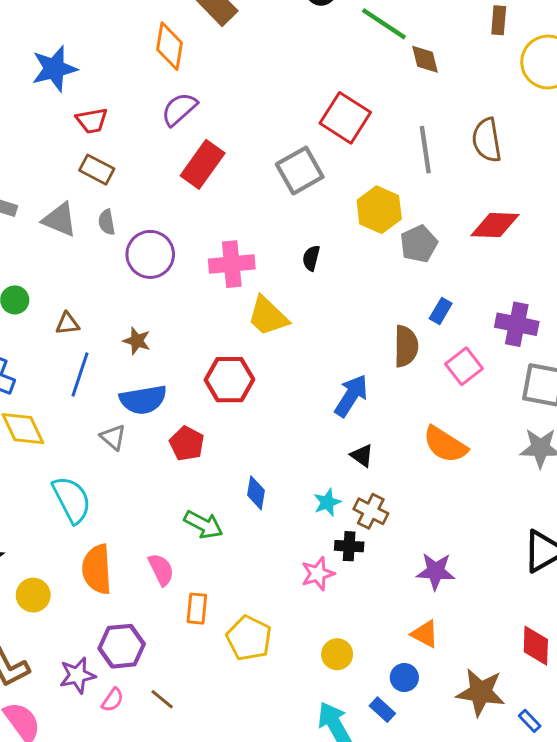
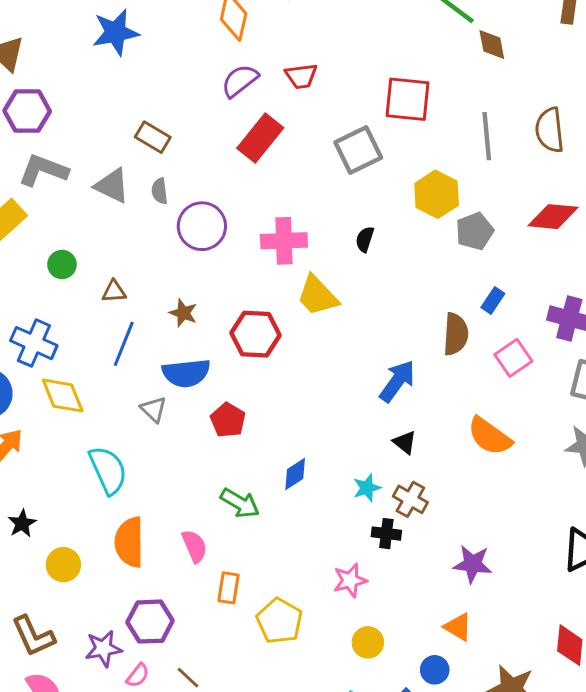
red square: (345, 118) -> (408, 99), turned -30
red trapezoid: (92, 121) -> (301, 76), moved
red hexagon: (229, 380) -> (255, 334), moved
blue diamond: (256, 493) -> (295, 474), turned 44
pink star: (318, 574) -> (350, 580), moved

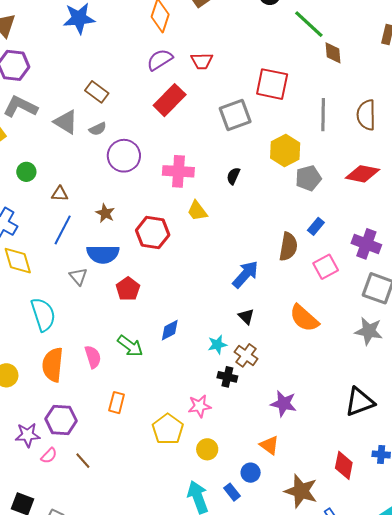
gray semicircle: (160, 191) -> (98, 129), turned -114
yellow trapezoid: (317, 296) -> (197, 211), size x0.7
pink semicircle: (195, 546) -> (93, 357), moved
yellow pentagon: (279, 621) -> (168, 429), moved

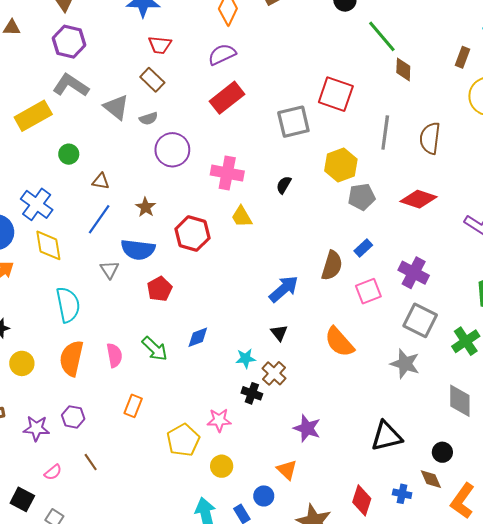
red trapezoid: (202, 61) -> (160, 45), moved
purple hexagon: (61, 420) -> (73, 417), size x0.7
pink semicircle: (49, 456) -> (53, 472), moved

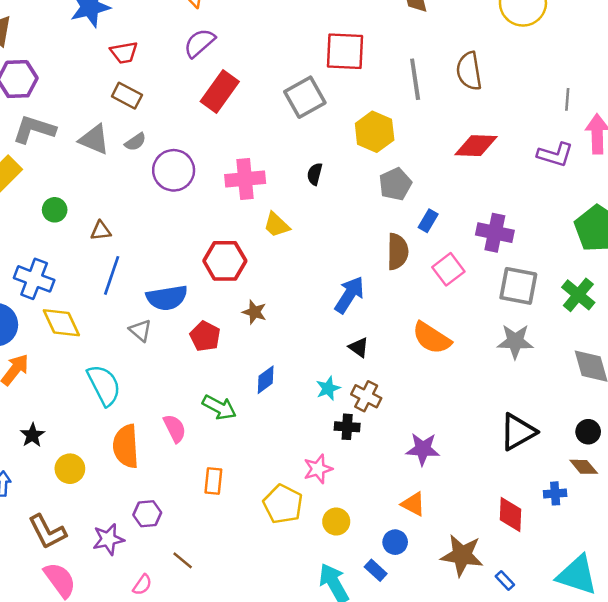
gray pentagon: (362, 197) -> (395, 184), moved
brown star: (146, 207) -> (254, 312), moved

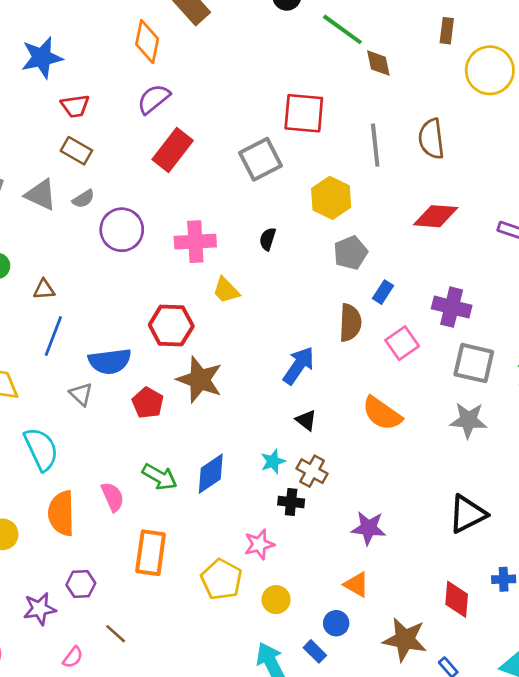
brown star: (254, 312) -> (200, 380), size x1.8
blue diamond: (266, 380) -> (211, 474), moved, size x1.4
orange rectangle: (213, 481) -> (151, 553), size x1.6

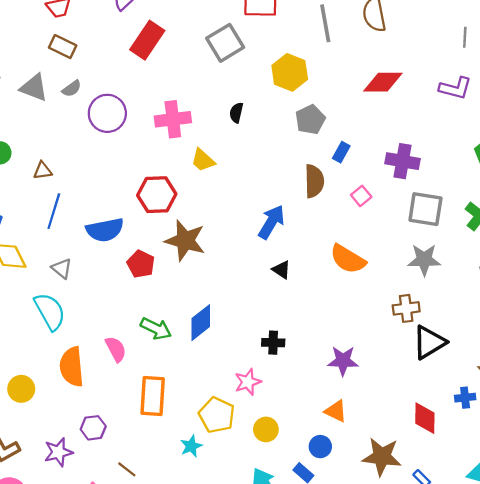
pink square: (402, 343) -> (361, 196), size x0.7
gray triangle: (81, 394) -> (62, 269), moved
cyan star: (273, 461) -> (191, 446), moved
brown cross: (312, 471) -> (406, 308), moved, turned -32

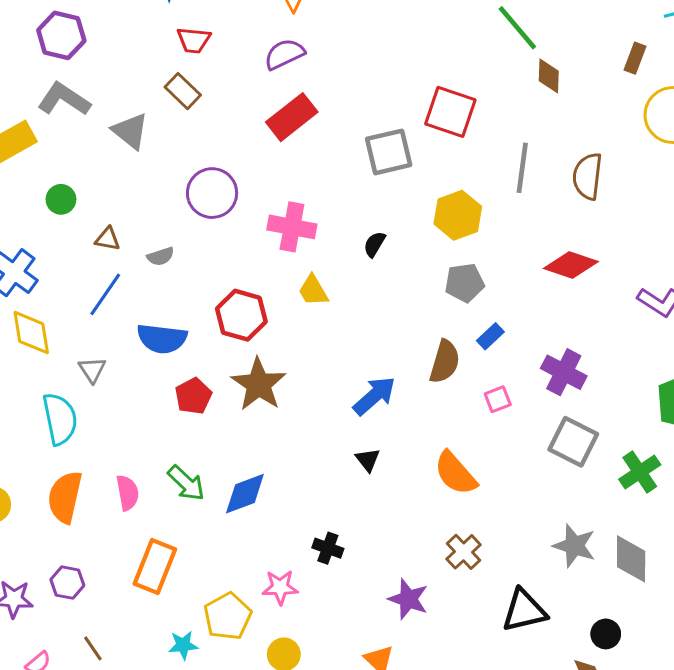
gray semicircle: (72, 89) -> (161, 256), moved
gray star: (424, 260) -> (574, 546), moved
brown cross: (406, 308) -> (464, 552), moved, turned 36

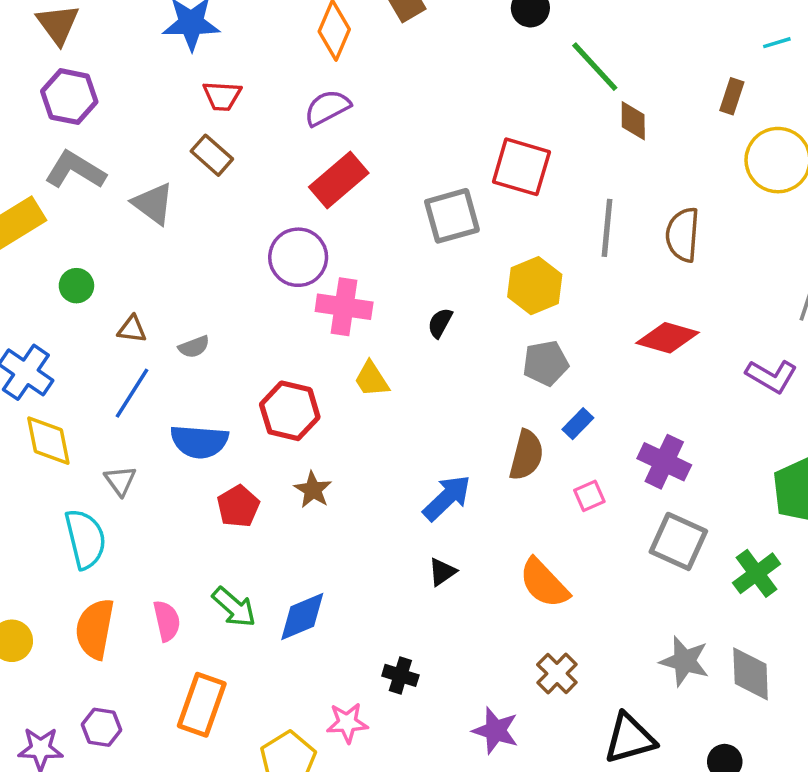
purple circle: (212, 193) -> (298, 257), moved
brown star: (259, 384) -> (313, 490), size x0.6
black triangle: (368, 460) -> (442, 572), turned 36

